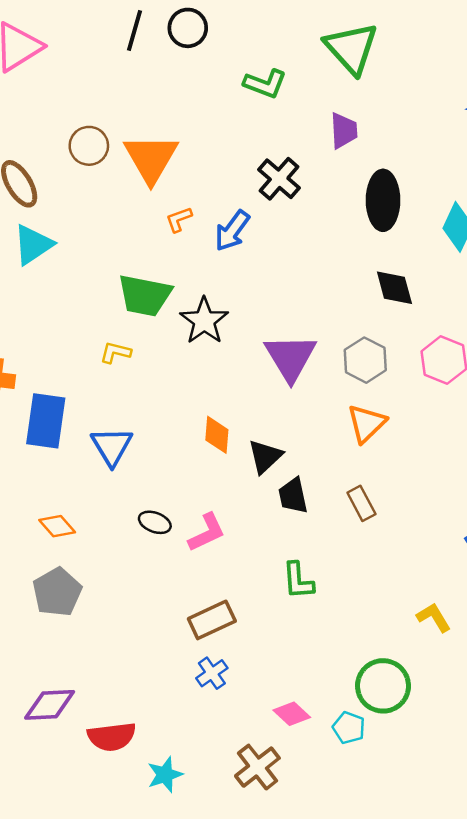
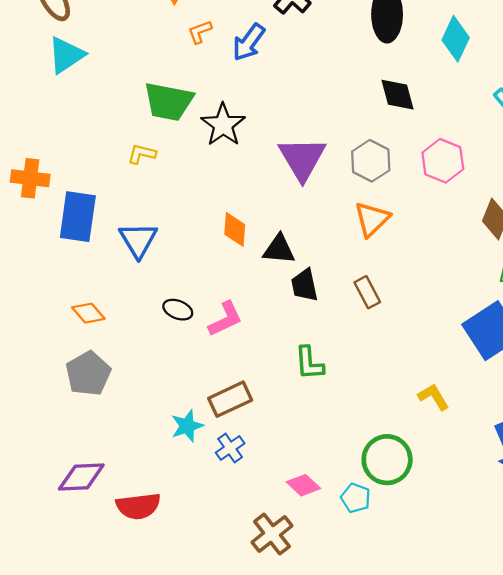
black triangle: (265, 456) -> (279, 249), turned 48
cyan star: (165, 775) -> (187, 426), moved

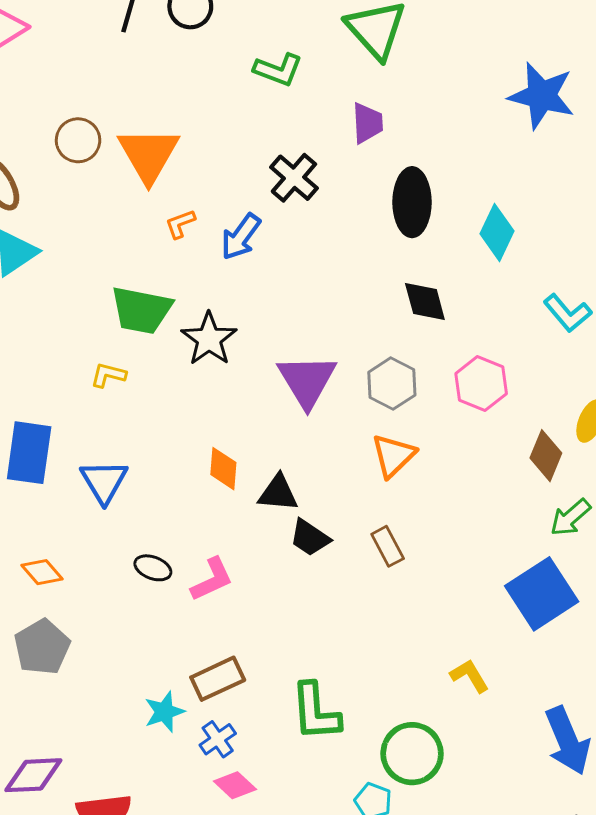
black trapezoid: (304, 285) -> (310, 538), turned -44
green L-shape: (309, 363) -> (316, 712), moved, size x1.4
pink diamond: (303, 485) -> (235, 785), moved

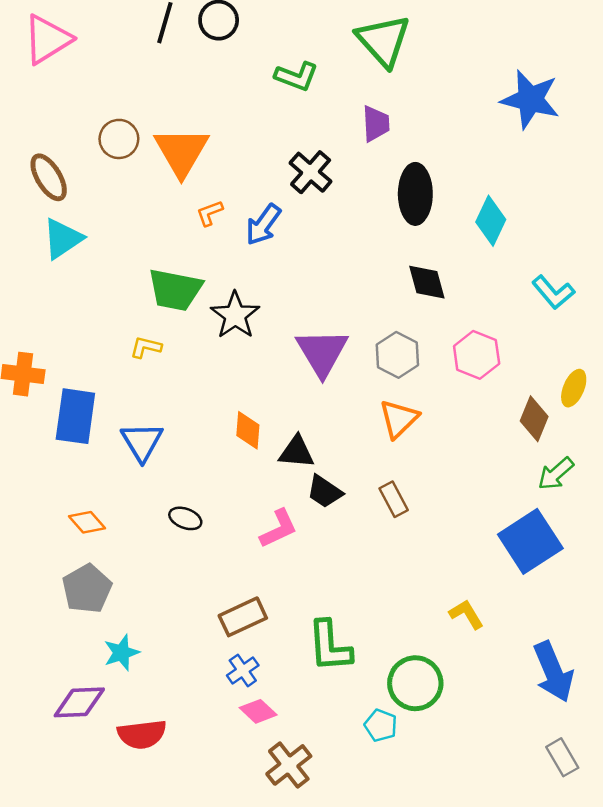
pink L-shape: (212, 579) -> (279, 529), moved
cyan star: (164, 712) -> (121, 653), moved

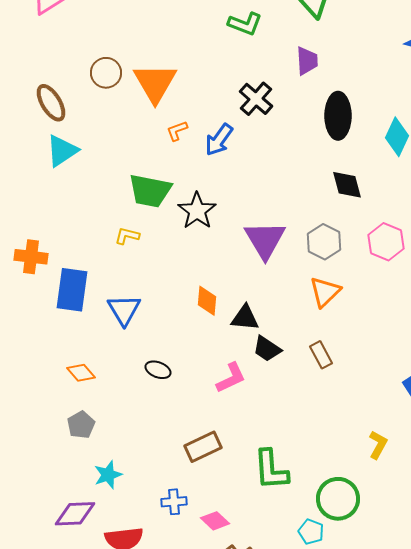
gray pentagon: (87, 589) -> (81, 425), size x0.7
yellow L-shape: (466, 614) -> (378, 445), turned 60
blue cross: (243, 670) -> (174, 502), moved, turned 30

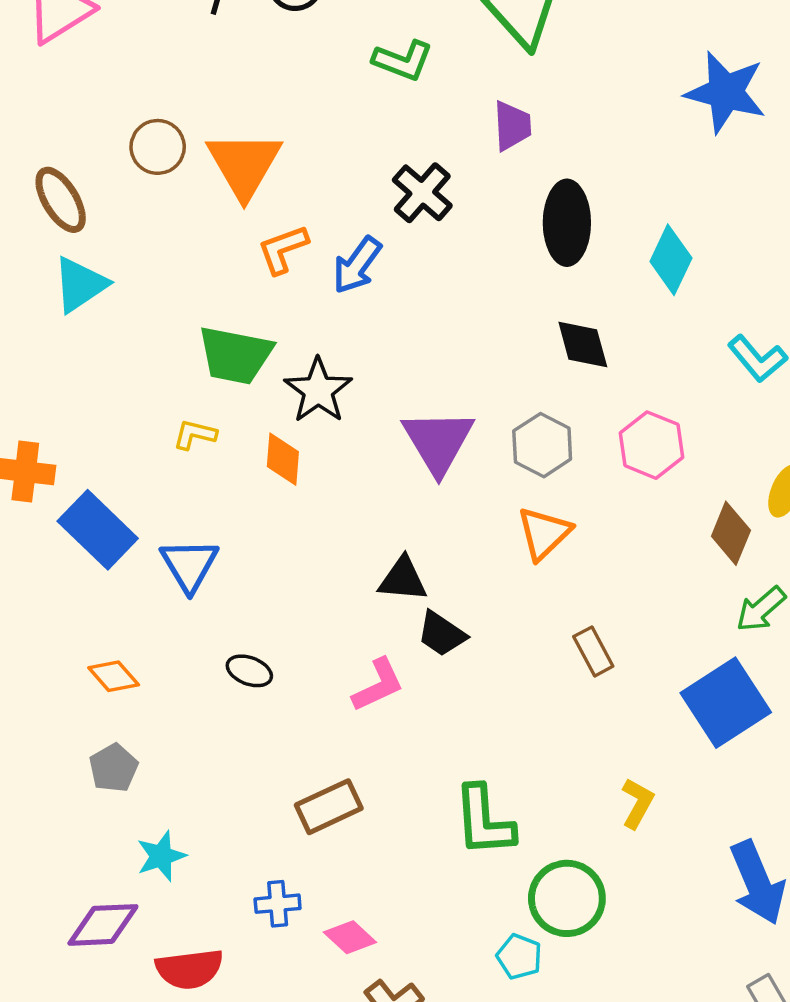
orange L-shape: (177, 131) -> (283, 249), size x1.4
blue rectangle: (72, 290) -> (98, 530), turned -54
orange diamond: (207, 301) -> (283, 459), moved
brown rectangle: (321, 355) -> (593, 651), moved
green L-shape: (271, 470) -> (484, 821), moved

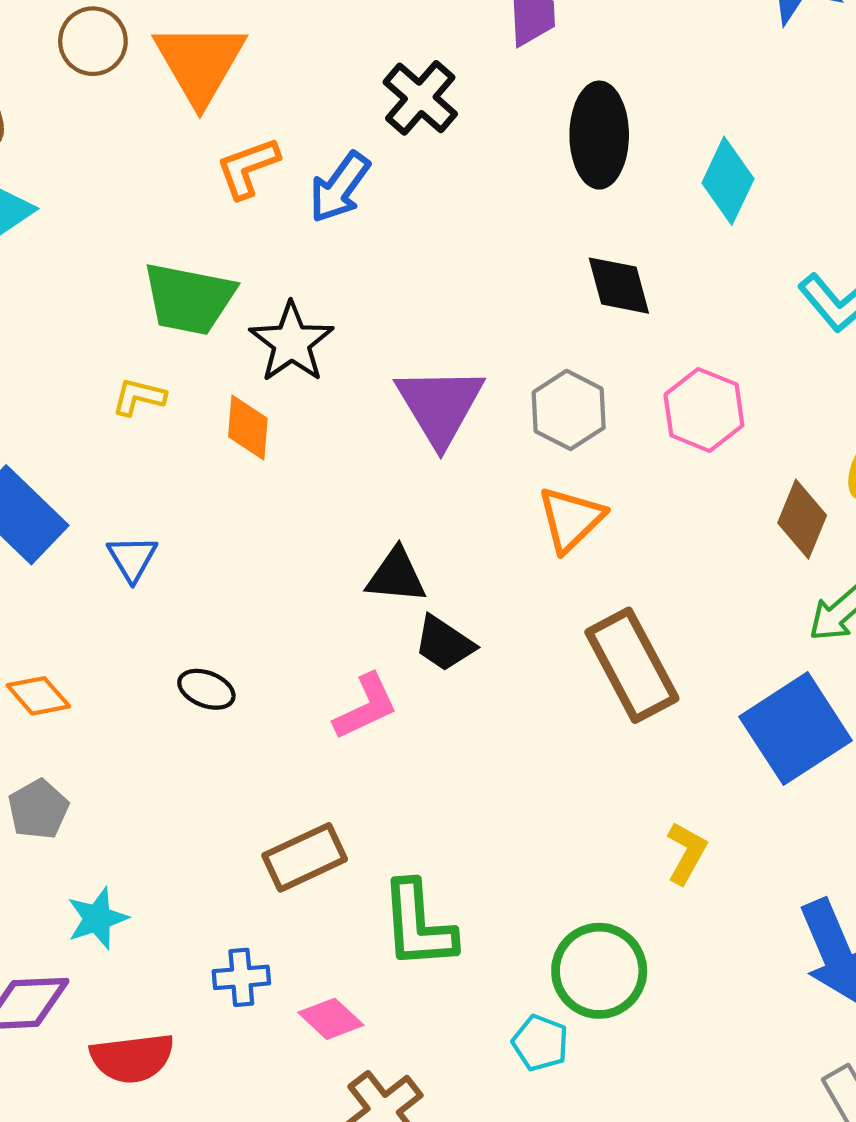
blue triangle: (189, 565) -> (132, 558), size x0.7
brown rectangle: (593, 651) -> (632, 665), size x1.8
green L-shape: (484, 821) -> (418, 925), moved

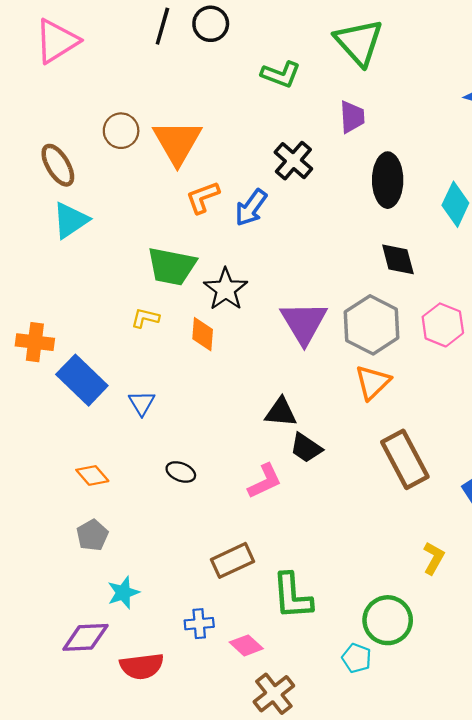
gray hexagon: (569, 410) -> (372, 325), size x1.4

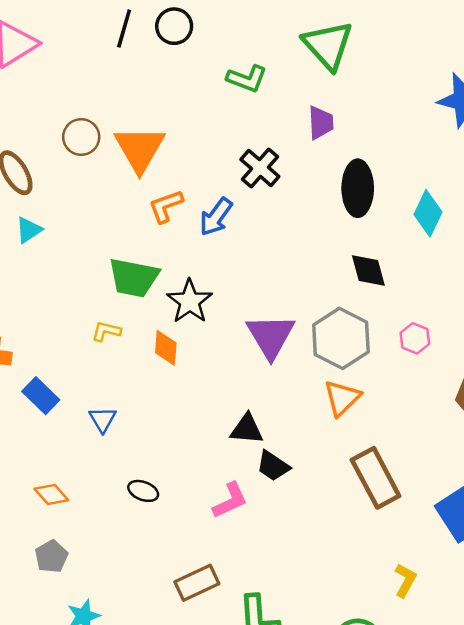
cyan triangle: (70, 220) -> (29, 230), size x0.7
pink hexagon: (443, 325) -> (415, 338), size x0.7
blue rectangle: (82, 380) -> (41, 396), size x0.7

